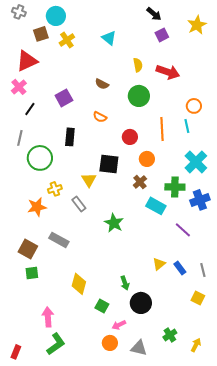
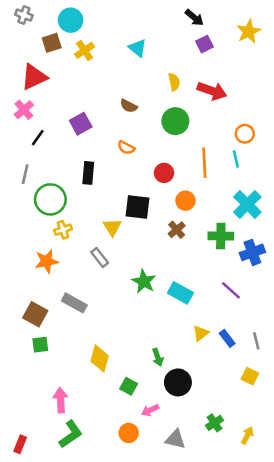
yellow cross: (55, 189) -> (63, 230), moved
cyan rectangle: (156, 206) -> (180, 293), moved
orange circle: (110, 343) -> (129, 433), moved

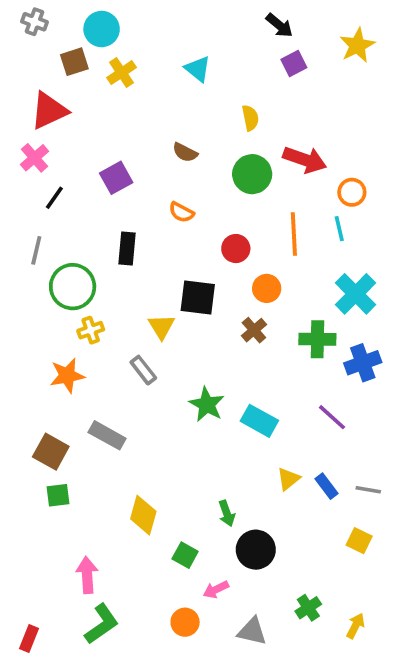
red arrow: (212, 91) -> (305, 160), moved
gray line: (256, 341) -> (368, 490), turned -66

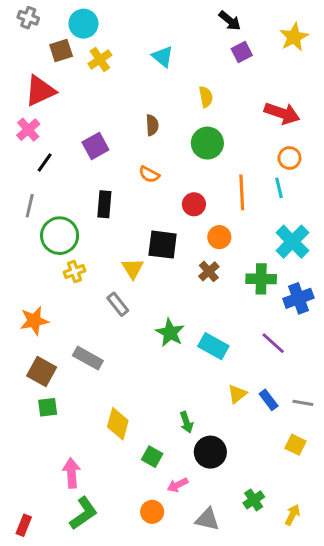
brown semicircle: (185, 152) -> (152, 125), turned -120
red arrow: (305, 160) -> (282, 113), moved
orange star: (67, 375) -> (34, 321), moved

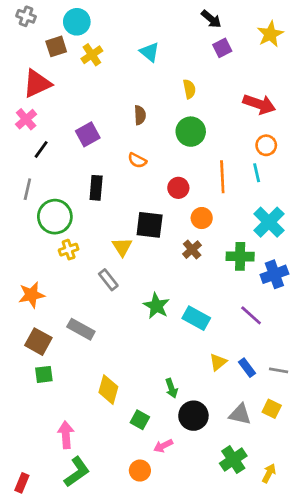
green cross: (254, 500) -> (233, 460), size x1.4
gray triangle: (207, 519) -> (240, 414), moved

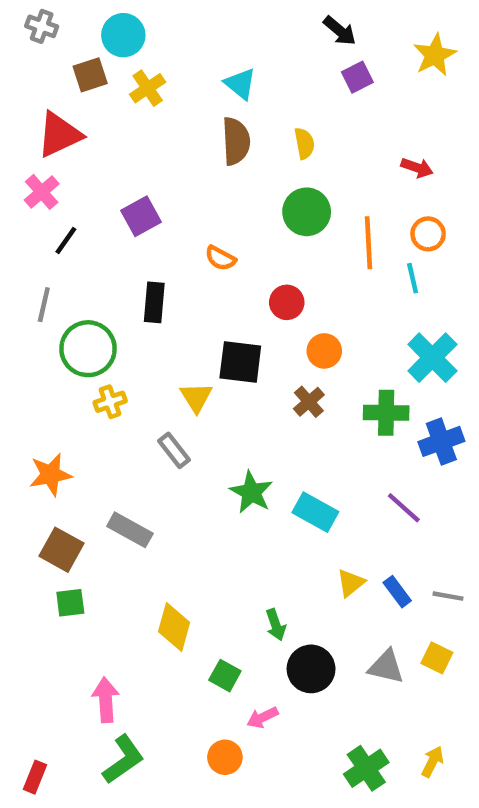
red arrow: (259, 104) -> (417, 168), size x0.6
brown semicircle: (140, 115) -> (236, 141), moved, size x1.5
orange line: (222, 177) -> (368, 243), moved
green cross: (233, 460) -> (366, 768), moved

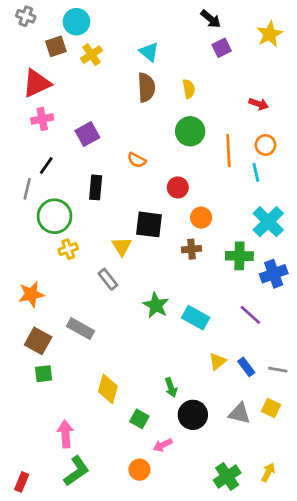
pink cross: (42, 192) -> (42, 119), moved, turned 30
black line: (66, 241) -> (46, 166), moved
brown cross: (309, 402) -> (191, 249), turned 36

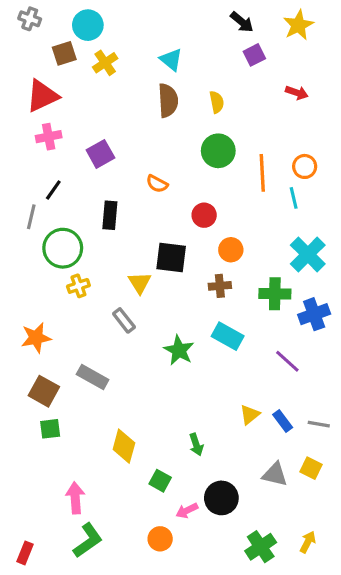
yellow star: (270, 34) -> (298, 25), moved
red arrow: (259, 104) -> (297, 93), moved
cyan rectangle: (196, 318) -> (228, 336), moved
black circle: (193, 415) -> (221, 498), moved

